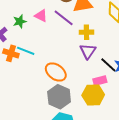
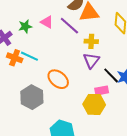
gray hexagon: (59, 97) -> (32, 97), moved

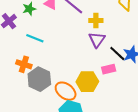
orange cross: (15, 58) -> (24, 64), moved
orange ellipse: (58, 79) -> (66, 91), moved
yellow hexagon: (94, 104) -> (87, 82), moved

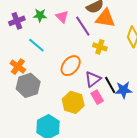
purple triangle: (97, 40) -> (93, 79), moved
pink rectangle: (109, 69) -> (97, 97), turned 56
orange ellipse: (66, 91) -> (71, 66), moved, turned 75

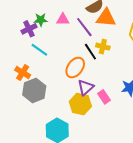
pink triangle: (62, 17) -> (63, 19), turned -40
purple cross: (17, 21) -> (29, 29), moved
purple triangle: (93, 79) -> (86, 87), moved
black line: (110, 85) -> (90, 52), moved

